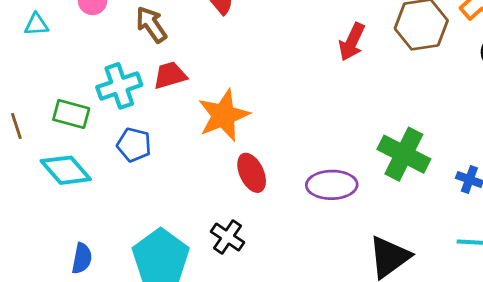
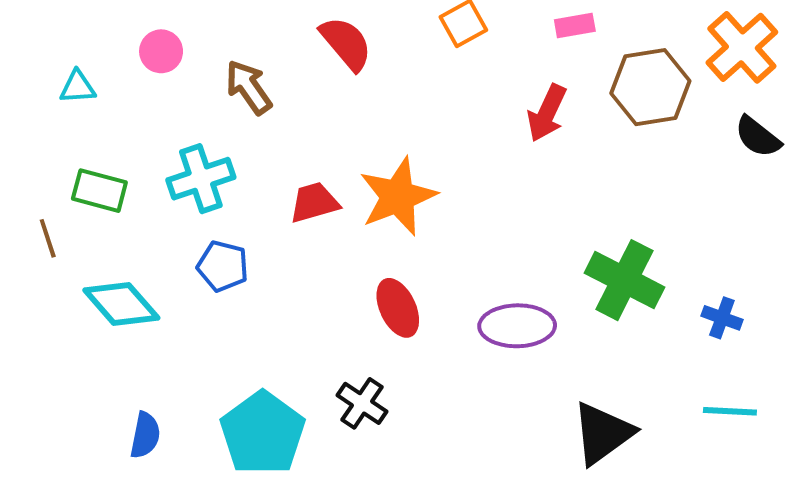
red trapezoid: (170, 75) -> (314, 202), moved
green rectangle: (71, 114) -> (99, 191), moved
orange star: (224, 115) -> (398, 197), moved

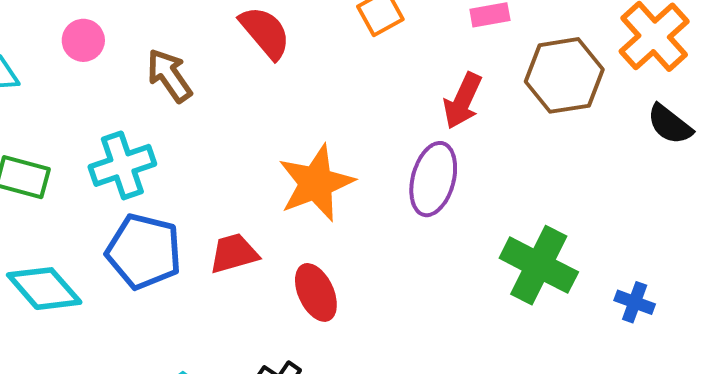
red trapezoid: (314, 202) -> (234, 253), moved
blue pentagon: (223, 266) -> (144, 251), size x1.5
purple ellipse: (517, 326) -> (433, 179), moved, turned -74

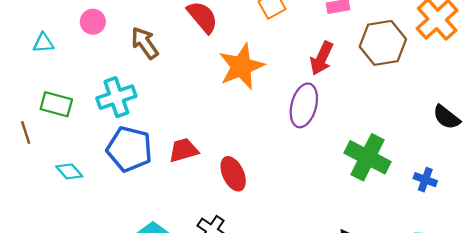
black semicircle: (670, 124) -> (447, 117), moved
orange star: (316, 183) -> (241, 67), moved
cyan diamond: (44, 289) -> (69, 171), size x0.6

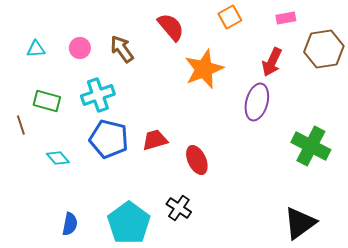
pink circle: (93, 22) -> (80, 48), moved

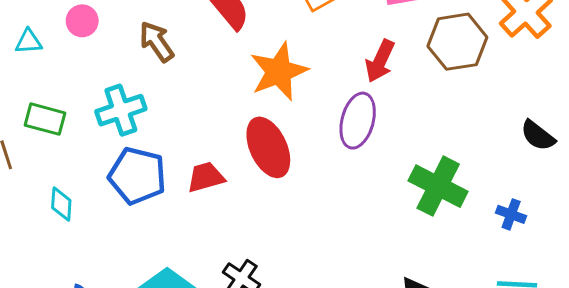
pink circle: (80, 48) -> (82, 21), moved
cyan diamond: (58, 158) -> (61, 204), turned 45
red ellipse: (197, 160) -> (268, 147), moved, size x1.4

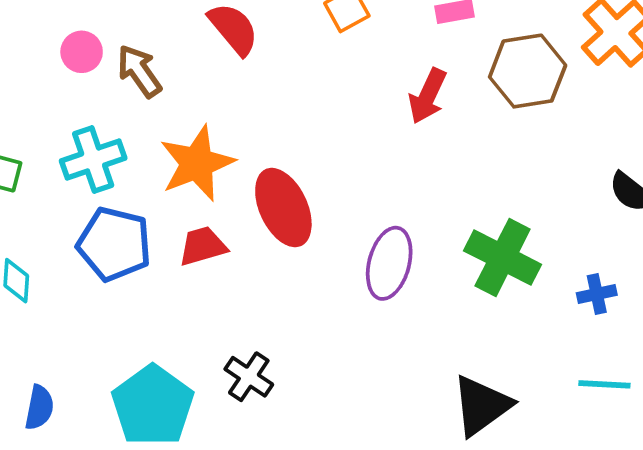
pink circle: (82, 21) -> (82, 52), moved
orange star: (279, 71) -> (197, 163), moved
purple ellipse: (358, 121) -> (389, 263), moved
blue cross: (511, 214) -> (597, 294), turned -32

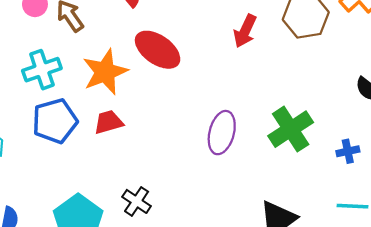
red ellipse: (283, 208) -> (158, 50), moved, turned -30
blue pentagon: (114, 244) -> (55, 121), turned -30
green cross: (503, 258) -> (291, 129), turned 30

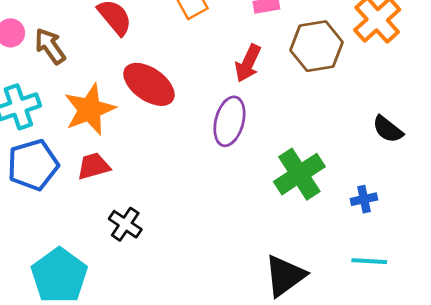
purple ellipse: (222, 133) -> (229, 121), moved
black cross: (137, 201) -> (125, 224), moved

